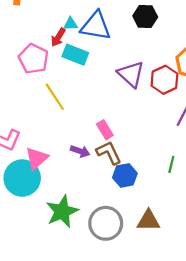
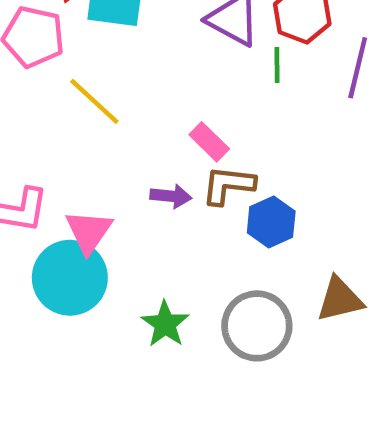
brown L-shape: (109, 153) -> (228, 185), turned -44
green line: (171, 164) -> (277, 65), moved
green star: (62, 212) -> (165, 324), size x0.7

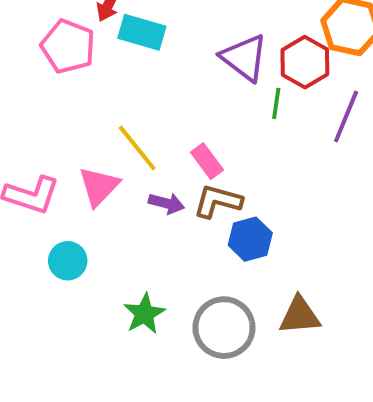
yellow line: (94, 101) -> (137, 148), moved
pink triangle: (89, 232) -> (99, 186), moved
cyan circle: (70, 278) -> (68, 261), size x0.6

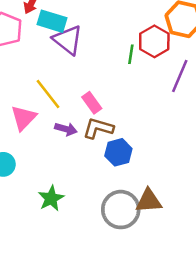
purple triangle: (244, 58) -> (68, 40), moved
green line: (276, 103) -> (131, 54), moved
gray circle: (224, 328) -> (121, 210), moved

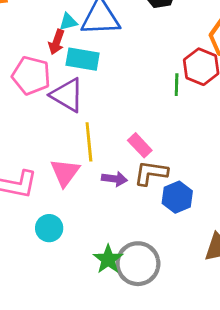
purple triangle: (68, 40) -> (67, 95), moved
yellow line: (48, 94) -> (89, 142), turned 40
gray circle: (121, 210) -> (138, 264), moved

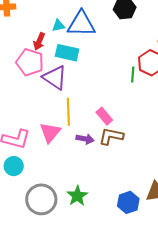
red arrow: (56, 42) -> (39, 41), moved
blue hexagon: (177, 197) -> (128, 202), moved
cyan circle: (49, 228) -> (14, 166), moved
gray circle: (138, 264) -> (41, 199), moved

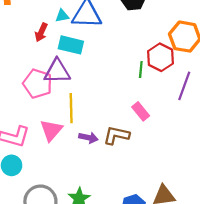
pink pentagon: (30, 62) -> (38, 84), moved
purple triangle: (55, 78) -> (57, 71), turned -36
pink rectangle: (104, 116) -> (141, 111), moved

